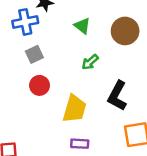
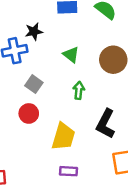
gray square: (34, 54) -> (34, 84), moved, turned -30
green arrow: (90, 62) -> (79, 90), turned 138

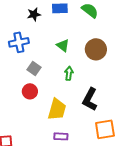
black star: (34, 32) -> (34, 14), moved

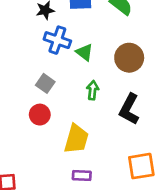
blue cross: (19, 42) -> (57, 40), moved, turned 30
black L-shape: (90, 99) -> (129, 109), moved

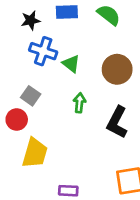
red circle: (40, 115) -> (17, 120), moved
yellow trapezoid: (76, 139) -> (35, 153), moved

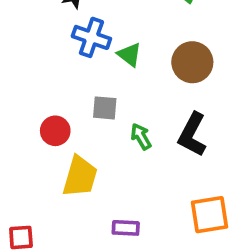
gray square: (31, 96) -> (105, 108), moved, turned -30
green arrow: (79, 103) -> (141, 137), moved, turned -36

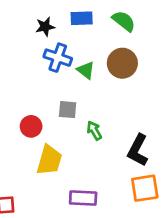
brown circle: (192, 62) -> (122, 63), moved
black L-shape: (192, 135) -> (138, 150), moved
purple rectangle: (126, 228) -> (83, 198), size x1.4

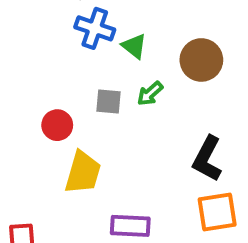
brown circle: (122, 63) -> (201, 60), moved
green arrow: (94, 131) -> (150, 94), moved, turned -102

